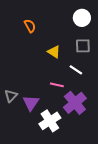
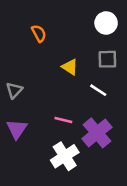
pink line: (57, 85) -> (63, 120), moved
gray triangle: (11, 96) -> (14, 90), moved
purple triangle: (31, 103) -> (17, 129), moved

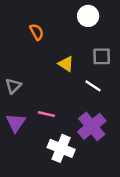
white circle: (106, 23) -> (88, 16), moved
pink line: (63, 120) -> (46, 114), moved
white cross: (65, 156) -> (61, 148), turned -35

